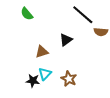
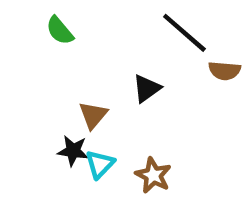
brown triangle: (42, 52) -> (93, 115), turned -32
black star: (33, 81) -> (73, 151), moved

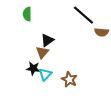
green semicircle: (60, 31) -> (27, 14), turned 40
black triangle: (147, 88) -> (47, 40), moved

